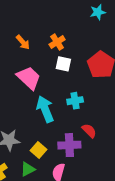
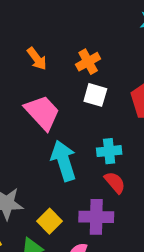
red semicircle: (89, 131) -> (115, 182), moved

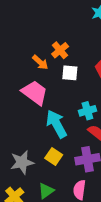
orange arrow: (37, 59) -> (40, 62), moved
yellow square: (50, 221) -> (54, 157), moved

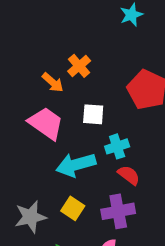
white square: (70, 73) -> (93, 114), moved
cyan arrow: (57, 124) -> (76, 165), turned -76

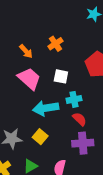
orange arrow: (53, 82) -> (26, 51), moved
purple cross: (118, 211) -> (83, 143), moved

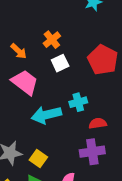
white square: (61, 76) -> (60, 63), moved, turned -32
red semicircle: (79, 119) -> (98, 123), moved, turned -48
yellow square: (40, 137) -> (38, 158), moved

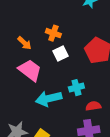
orange cross: (52, 40) -> (53, 33), turned -32

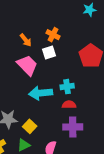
white square: (61, 53) -> (49, 52), moved
red semicircle: (93, 106) -> (69, 105), moved

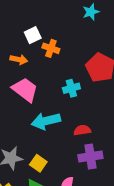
orange arrow: (26, 40) -> (19, 60), turned -32
white square: (49, 52) -> (33, 35), moved
cyan cross: (67, 87) -> (71, 88), moved

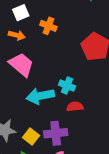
white square: (33, 35) -> (21, 13), moved
cyan cross: (71, 88) -> (67, 86), moved, turned 35
purple cross: (90, 157) -> (56, 133), moved

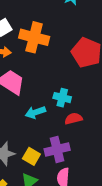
orange cross: (48, 26) -> (34, 37), size x1.6
cyan arrow: (40, 96) -> (35, 112), size x0.7

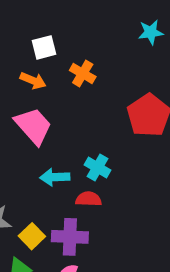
orange cross: (34, 37) -> (83, 73), size x0.6
red semicircle: (74, 119) -> (89, 199), moved

